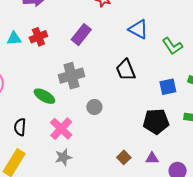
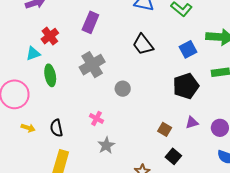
cyan triangle: (14, 38) -> (33, 53), moved
green ellipse: (44, 96) -> (50, 75), moved, turned 65
pink cross: (61, 129) -> (96, 118), size x0.6

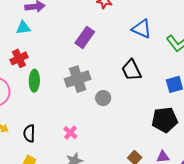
red cross: (50, 36) -> (19, 58), moved
cyan triangle: (33, 53) -> (23, 28), moved
gray circle: (123, 89) -> (103, 98), moved

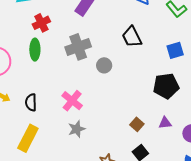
red cross: (19, 58) -> (41, 23), moved
pink cross: (70, 133) -> (72, 101), size x1.5

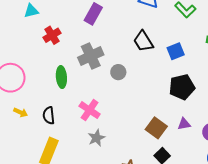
green ellipse: (35, 50) -> (61, 77), moved
blue square: (175, 50) -> (176, 51), moved
brown square: (137, 124) -> (156, 128), size x1.5

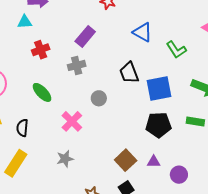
blue square: (176, 51) -> (159, 88), size x1.5
gray cross: (91, 56) -> (77, 65), moved, size x0.7
green ellipse: (61, 77) -> (42, 92), turned -50
pink cross: (90, 110) -> (72, 121), moved

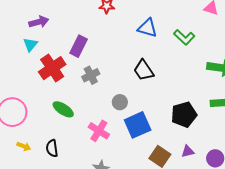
cyan triangle: (25, 22) -> (30, 45), turned -35
purple rectangle: (85, 36) -> (79, 46), moved
red cross: (41, 50) -> (52, 68), size x1.5
blue square: (159, 88) -> (138, 125), moved

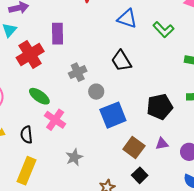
purple rectangle: (79, 46) -> (58, 34), turned -30
gray cross: (91, 75) -> (78, 72), moved
pink cross: (99, 131) -> (55, 120), moved

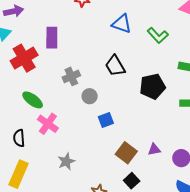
black pentagon: (160, 107) -> (152, 86), moved
blue square: (113, 115) -> (106, 120), size x0.6

